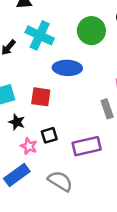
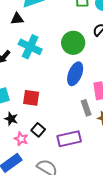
blue ellipse: (67, 68) -> (75, 74), moved, turned -70
black square: (49, 135) -> (38, 130), turned -32

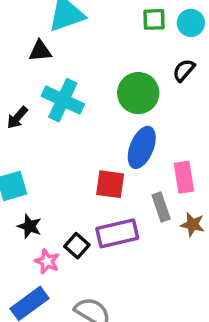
red square: (31, 98) -> (110, 184), moved
purple rectangle: (69, 139) -> (117, 233), moved

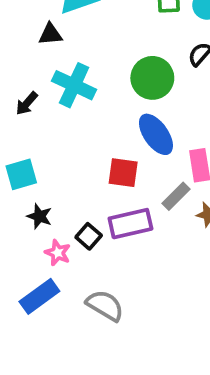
blue ellipse: (142, 147) -> (156, 134), turned -57
gray rectangle: (161, 207) -> (176, 196), turned 64

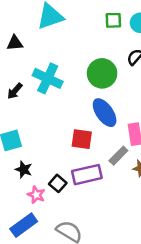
black triangle: (50, 34) -> (15, 43), moved

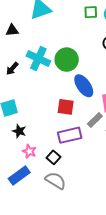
green circle: (102, 73) -> (67, 60), moved
black square: (58, 183) -> (54, 157), moved

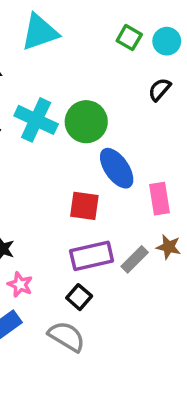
green square: (91, 12) -> (129, 38), turned 32
gray rectangle: (95, 120) -> (135, 259), moved
black square: (54, 157) -> (79, 297), moved

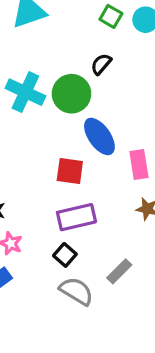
black semicircle: (160, 89) -> (101, 64), moved
gray rectangle: (135, 259) -> (119, 271), moved
gray semicircle: (67, 336) -> (76, 291), moved

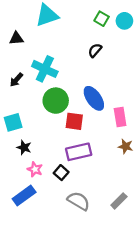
green circle: (71, 94) -> (56, 101), moved
black square: (65, 255) -> (61, 173), moved
gray rectangle: (119, 271) -> (119, 201), moved

